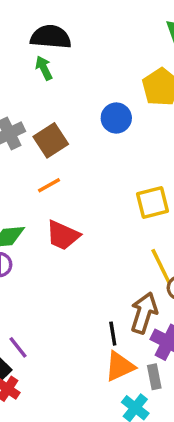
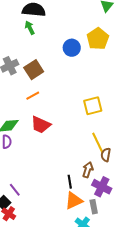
blue circle: (116, 118) -> (72, 48), moved
brown arrow: (144, 313) -> (88, 170), size x0.7

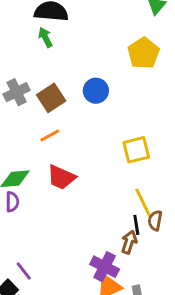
blue circle: (72, 48) -> (96, 91), moved
black line: (70, 182) -> (136, 225), moved
purple cross: (102, 187) -> (105, 267), moved

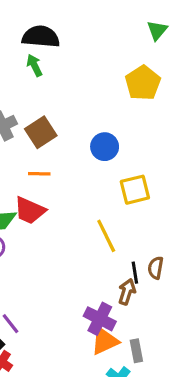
blue circle: (96, 91) -> (105, 147), moved
orange line: (50, 135) -> (39, 174), turned 30
red trapezoid: (61, 177) -> (30, 210), moved
yellow line: (143, 203) -> (106, 236), moved

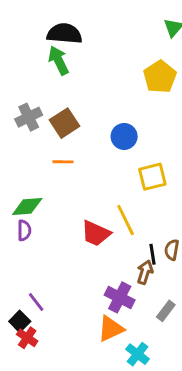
green arrow: (34, 65) -> (58, 60), size x1.4
red trapezoid: (30, 210) -> (96, 233), moved
orange triangle: (105, 341) -> (111, 329), moved
gray rectangle: (136, 351) -> (166, 311), moved, turned 48

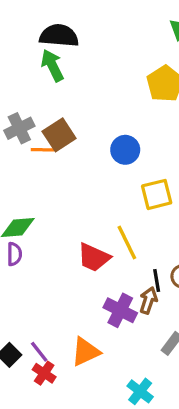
orange line: (63, 162) -> (42, 150), moved
purple cross: (120, 297) -> (120, 310), moved
purple line: (36, 302) -> (39, 352), moved
orange triangle: (111, 329) -> (86, 352), moved
red cross: (27, 338) -> (44, 373), moved

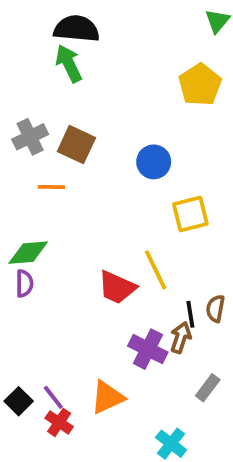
brown square: (59, 135) -> (76, 145), turned -32
orange line: (42, 150) -> (51, 187), moved

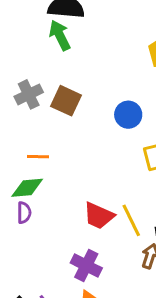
orange line: (51, 187) -> (38, 157), moved
yellow line: (156, 270) -> (131, 220), moved
purple cross: (148, 349) -> (86, 265), moved

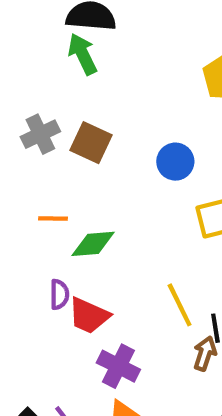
green diamond: (27, 188) -> (93, 244), moved
purple semicircle: (24, 213) -> (59, 294), moved
red trapezoid: (99, 216) -> (89, 316), moved

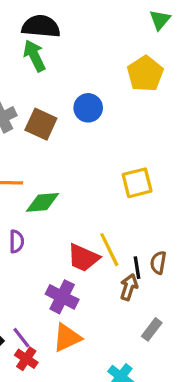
blue circle: (175, 162) -> (88, 108), moved
red trapezoid: (89, 316) -> (83, 258), moved

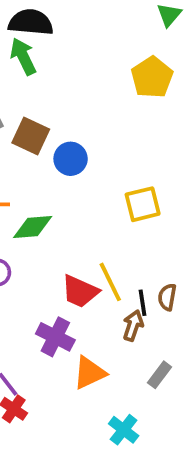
blue circle: (88, 108) -> (71, 159), moved
orange triangle: (67, 338) -> (89, 373), moved

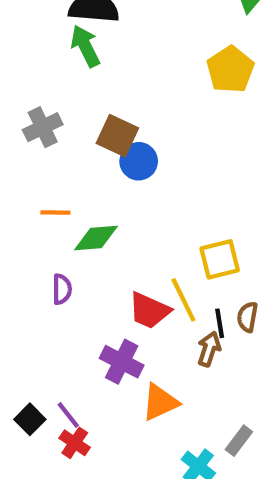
brown square: (31, 136) -> (117, 136), moved
yellow square: (143, 204) -> (220, 259), moved
gray rectangle: (160, 375) -> (239, 441), moved

